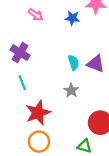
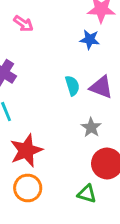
blue star: (72, 18) -> (90, 40), moved
gray star: (71, 90) -> (91, 127), moved

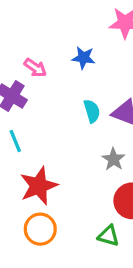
pink arrow: (23, 24) -> (35, 68), moved
blue star: (90, 40) -> (84, 58), moved

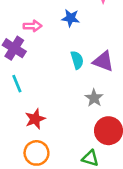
pink arrow: (35, 68) -> (33, 26), turned -36
red star: (39, 186) -> (35, 119), size x0.7

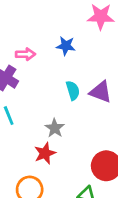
gray star: (94, 98) -> (55, 128), moved
red star: (35, 119) -> (45, 153), moved

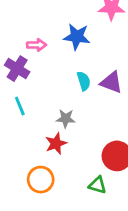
blue star: (66, 46) -> (77, 37), size x1.4
gray star: (55, 128) -> (66, 118), turned -30

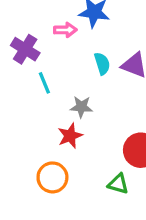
pink arrow: (36, 45) -> (65, 30), moved
cyan line: (20, 106) -> (44, 83), moved

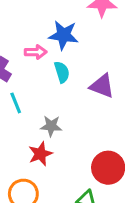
cyan semicircle: (102, 64) -> (62, 72), moved

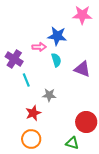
red star: (40, 154) -> (33, 113), moved

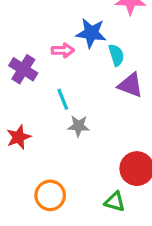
cyan semicircle: (56, 60) -> (116, 55), moved
cyan line: (26, 80) -> (63, 99), moved
red star: (33, 113) -> (19, 137), moved

